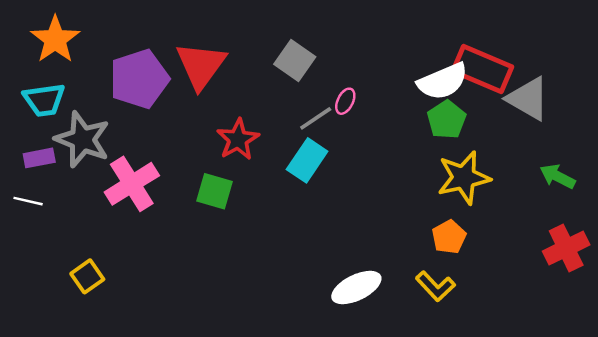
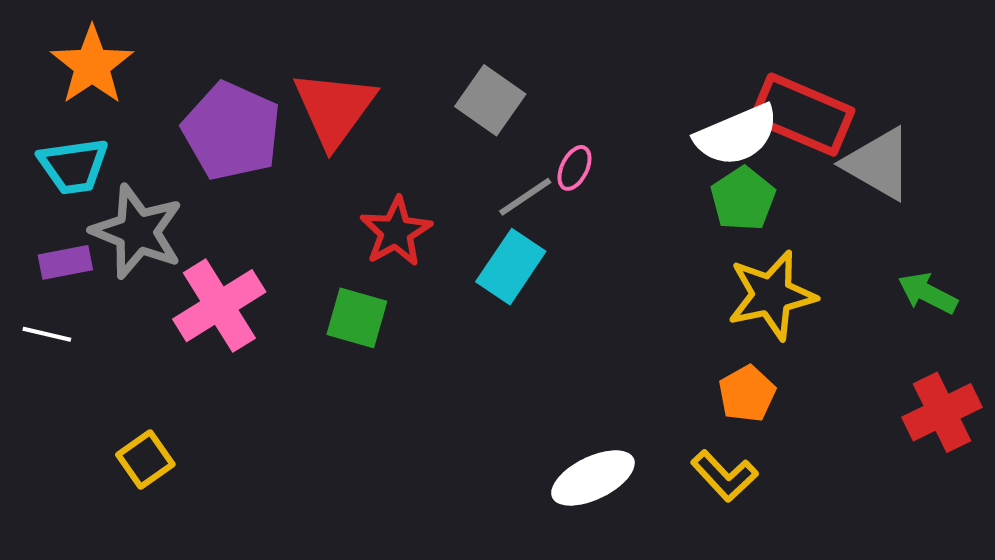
purple pentagon: (139, 79) -> (232, 131), turned -30

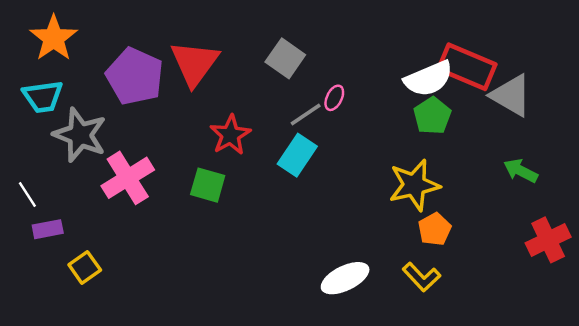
purple rectangle: (65, 262) -> (48, 229), moved
green arrow: (928, 293) -> (521, 171), moved
yellow star: (772, 295) -> (414, 185), moved
white line: (47, 334) -> (27, 195), turned 44

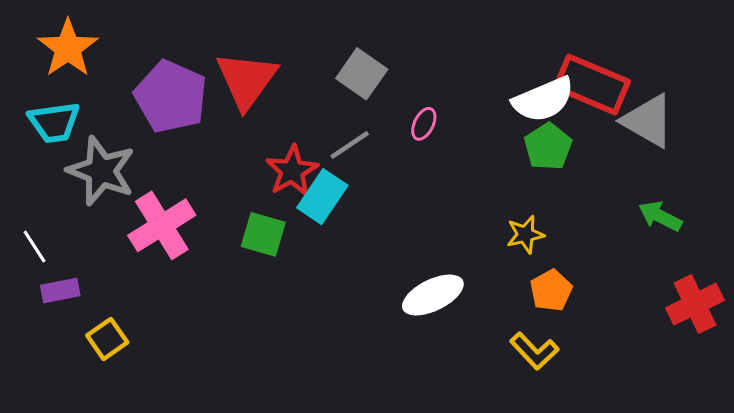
gray line: (306, 115) -> (350, 145), moved
cyan rectangle: (297, 155) -> (322, 197), moved
yellow star: (414, 185) -> (525, 234), size x0.6
white ellipse: (345, 278) -> (433, 295), moved

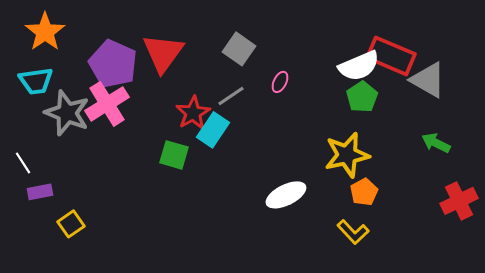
pink cross: (162, 225) -> (107, 104), moved
yellow star: (525, 234) -> (347, 155), size x1.8

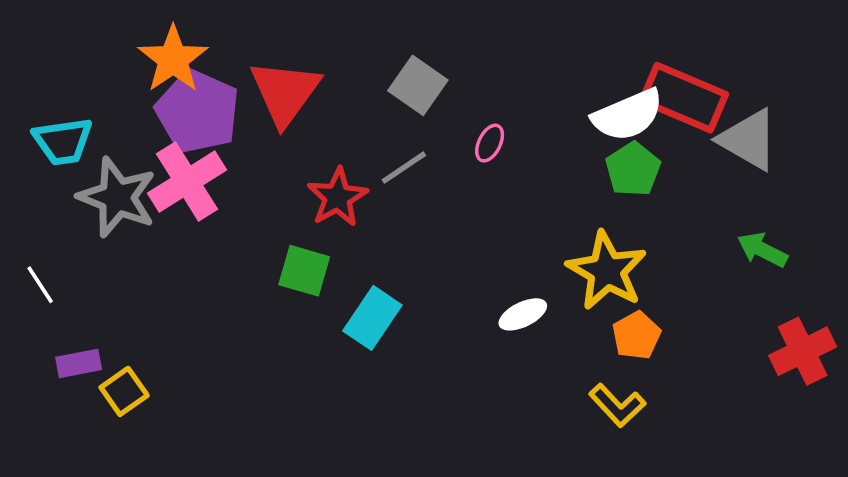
orange star: (45, 32) -> (173, 59), moved
cyan rectangle: (213, 130) -> (372, 318), moved
yellow star: (347, 155) -> (607, 271), turned -30
purple rectangle: (40, 192) -> (79, 363), moved
white ellipse: (286, 195) -> (523, 314), moved, size x0.7

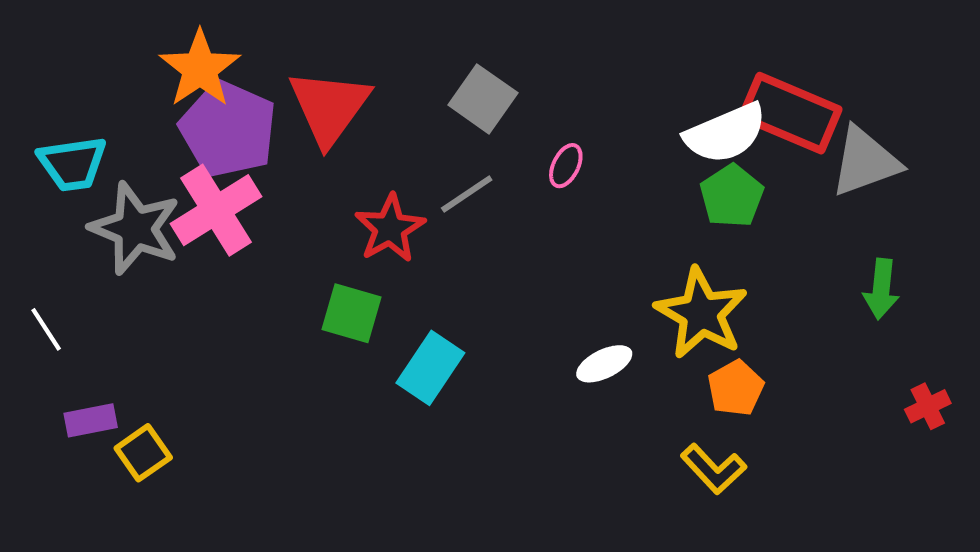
gray triangle: (748, 140) -> (865, 162), turned -50
green arrow: (762, 250) -> (881, 289), turned -111
red cross: (803, 351) -> (928, 406), size x0.6

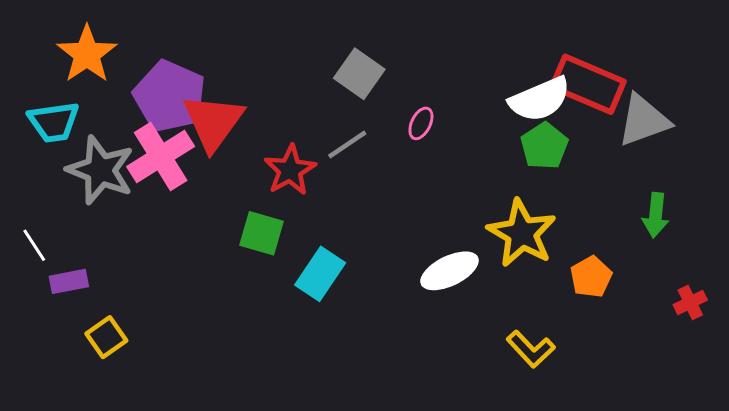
orange star: (200, 69) -> (87, 54), moved
red triangle: (329, 107) -> (213, 122), moved
white ellipse: (604, 364) -> (450, 271), size x1.4
orange pentagon: (736, 388) -> (591, 277), moved
purple rectangle: (91, 420) -> (69, 281), moved

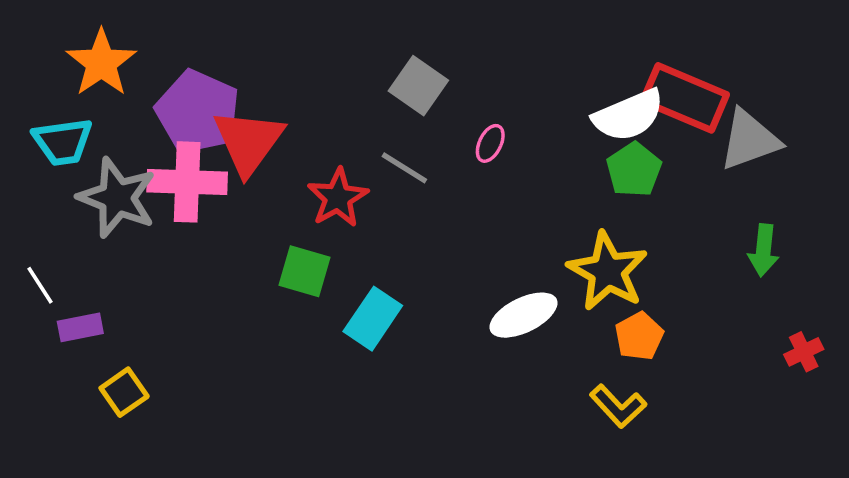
gray line: (347, 144) -> (404, 168), turned 66
pink cross: (161, 156) -> (187, 182), turned 34
orange pentagon: (591, 277) -> (639, 336), moved

